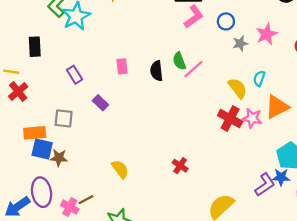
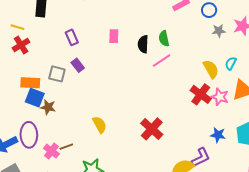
pink line: (193, 69) -> (162, 61), moved
purple rectangle: (100, 103) -> (78, 65), moved
red cross: (180, 166) -> (152, 129), size x1.6
blue star: (281, 177) -> (218, 135), moved
purple L-shape: (265, 185) -> (201, 157), moved

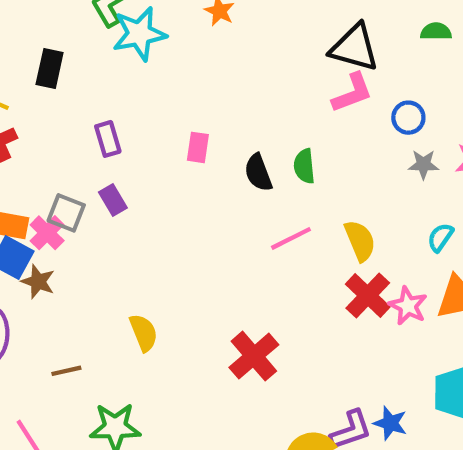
black semicircle: (143, 44) -> (258, 173), turned -30
pink line: (162, 61) -> (291, 238), moved
yellow semicircle: (211, 69) -> (360, 241), moved
blue star: (218, 135) -> (390, 423), moved
pink cross: (51, 151) -> (47, 233), moved

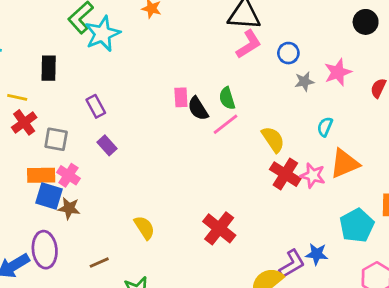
pink rectangle: (198, 147) -> (181, 97), moved
gray square: (66, 213) -> (56, 139), moved
pink line: (291, 238) -> (225, 124), moved

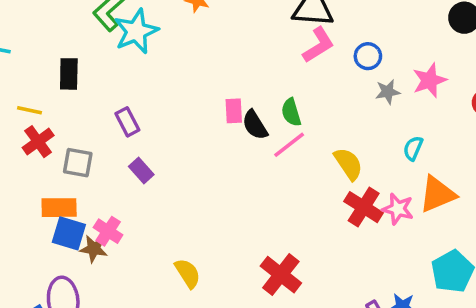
pink cross: (68, 175) -> (108, 231), moved

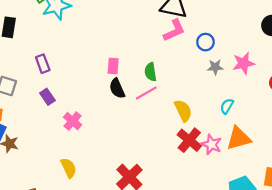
black semicircle: (255, 125) -> (117, 88), moved
pink cross: (108, 231) -> (73, 121), moved

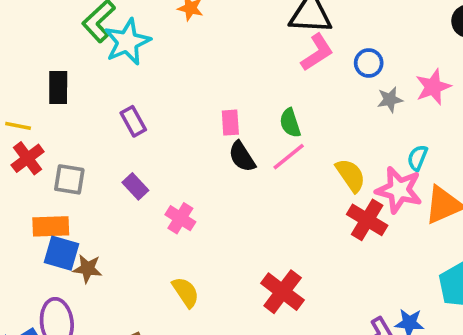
purple rectangle: (43, 64) -> (133, 121), moved
pink star: (211, 144) -> (399, 190), moved, size x1.4

